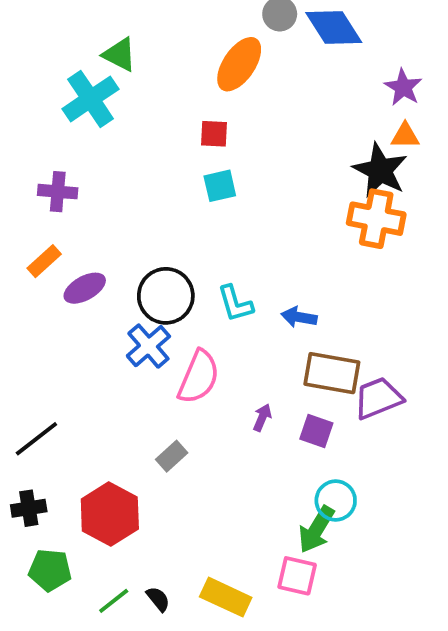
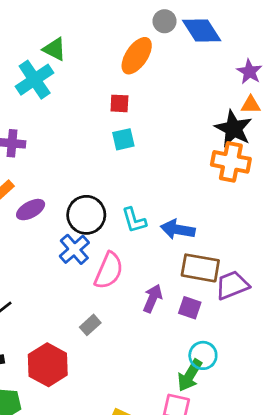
blue arrow: (299, 317) -> (178, 229), size x1.4
purple arrow: (262, 417) -> (153, 298), size x1.5

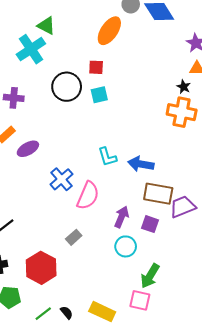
black star: (233, 129) -> (184, 87), size x0.5
black circle: (86, 215) -> (67, 87), moved
cyan circle: (203, 355) -> (126, 246), moved

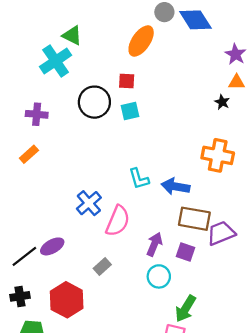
orange cross: (182, 112) -> (218, 155), moved
purple ellipse: (28, 149) -> (52, 246), moved

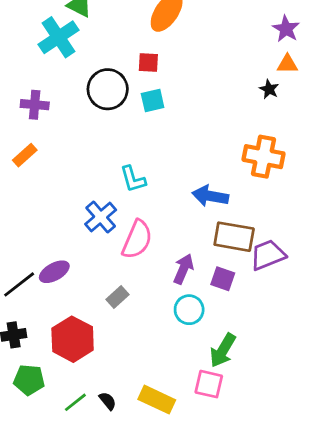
cyan L-shape: (139, 179) -> (133, 179), moved

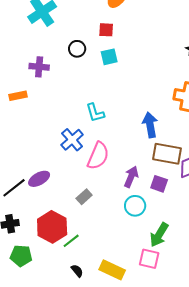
black circle: (108, 89) -> (77, 49), size x0.6
purple cross: (35, 105) -> (39, 67), moved
orange rectangle: (25, 155) -> (18, 96), turned 30
blue arrow: (210, 196) -> (150, 125), turned 70
green line: (75, 402) -> (71, 241), moved

